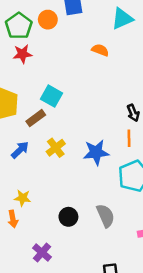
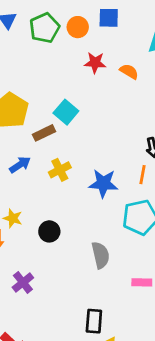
red star: (22, 54) -> (95, 63), moved
black circle: (68, 217) -> (49, 231), moved

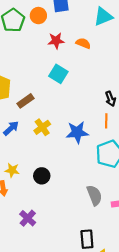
cyan square: (66, 112) -> (58, 74), moved
gray semicircle: (101, 255) -> (94, 195), moved

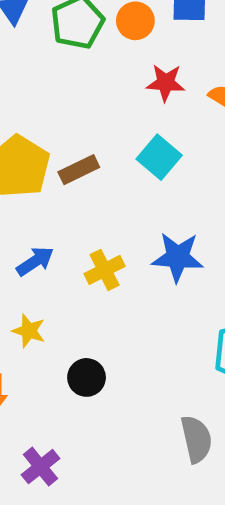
brown rectangle: (26, 101) -> (79, 170), moved
blue star: (77, 132) -> (178, 257), moved
yellow star: (12, 170) -> (29, 331), moved

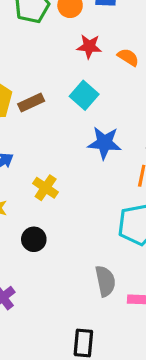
blue star: (178, 257) -> (104, 143), moved
yellow cross: (105, 270) -> (46, 188), moved, turned -30

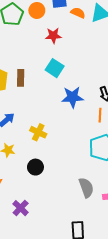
orange semicircle: (128, 57) -> (78, 13), moved
brown rectangle: (31, 103) -> (21, 78), turned -56

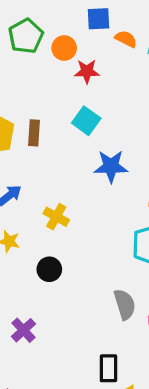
orange circle: (37, 10) -> (64, 48), moved

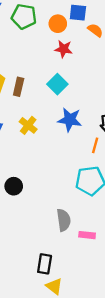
green pentagon: (26, 36) -> (24, 17), turned 30
orange circle: (64, 48) -> (58, 24), moved
yellow cross: (56, 217) -> (28, 125), moved

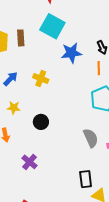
cyan square: (57, 84) -> (52, 26), size x1.4
yellow cross: (28, 125) -> (41, 79), moved

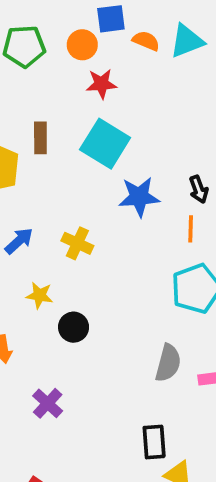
brown rectangle: (21, 38) -> (40, 138), moved
yellow star: (14, 108) -> (40, 295), moved
gray semicircle: (91, 138) -> (168, 363), turned 36

